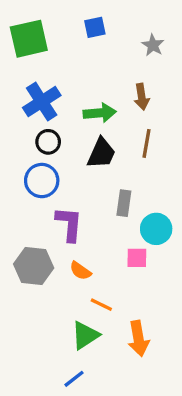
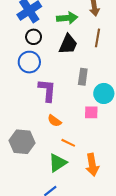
gray hexagon: (34, 266) -> (22, 142), moved

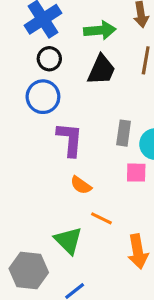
gray rectangle: (83, 77) -> (124, 133), moved
gray hexagon: (22, 142) -> (29, 270), moved
green triangle: (58, 163) -> (68, 240), moved, turned -42

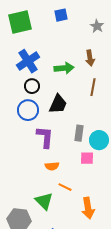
black trapezoid: (101, 70) -> (58, 104), moved
orange semicircle: (81, 185) -> (52, 166), turned -40

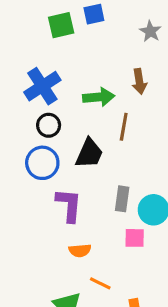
green square: (20, 22) -> (61, 25), moved, size x0.7
brown line: (93, 87) -> (124, 127), moved

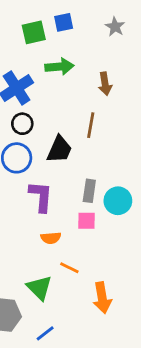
gray star: (150, 31) -> (115, 27), moved
green arrow: (99, 97) -> (59, 67), moved
pink square: (135, 238) -> (86, 221), moved

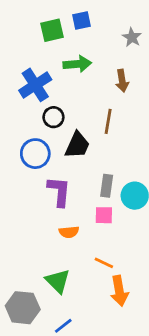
gray star: (115, 27) -> (132, 37), moved
black circle: (22, 124) -> (53, 117), moved
orange line: (69, 268) -> (104, 263), moved

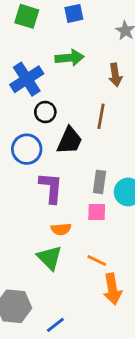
green square: (52, 30) -> (27, 16), moved, turned 30
green triangle: (58, 281) -> (50, 258), moved

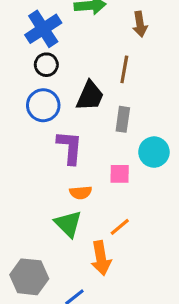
black circle: (45, 112) -> (46, 65), moved
gray rectangle: (100, 182) -> (123, 119), moved
orange line: (97, 261) -> (120, 227), turned -66
orange arrow: (112, 289) -> (101, 258), moved

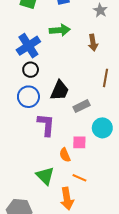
brown line: (124, 69) -> (105, 78), moved
gray rectangle: (123, 119) -> (82, 106), turned 56
orange semicircle: (81, 193) -> (65, 155), moved, turned 72
orange line: (120, 227) -> (79, 178), turned 64

